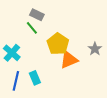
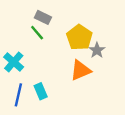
yellow pentagon: (58, 44) -> (79, 37), moved
gray star: (95, 49) -> (97, 50), moved

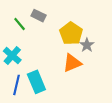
green line: (37, 33) -> (20, 24), moved
cyan rectangle: (41, 91) -> (36, 82), size x1.5

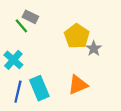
gray rectangle: (38, 16) -> (30, 17), moved
orange triangle: (72, 63) -> (78, 85), moved

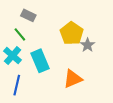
green line: (21, 26) -> (20, 34), moved
cyan rectangle: (39, 88) -> (40, 61), moved

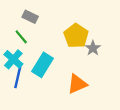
cyan rectangle: (40, 61) -> (42, 65), turned 55
blue line: (17, 85) -> (18, 77), moved

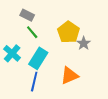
green line: (21, 37) -> (32, 32), moved
blue line: (18, 77) -> (34, 82), moved

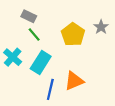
gray star: (84, 43) -> (101, 27), moved
blue line: (34, 82) -> (50, 89), moved

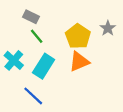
orange triangle: (74, 81) -> (79, 62), moved
blue line: (50, 89) -> (33, 96), moved, turned -60

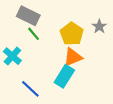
gray rectangle: (31, 17) -> (28, 16), size x1.5
cyan rectangle: (44, 66) -> (64, 76), moved

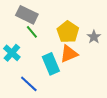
gray star: (99, 26) -> (94, 37), moved
cyan rectangle: (64, 76) -> (51, 64), moved, turned -55

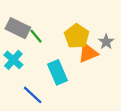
gray rectangle: (27, 15) -> (18, 28), moved
orange triangle: (69, 54) -> (88, 53), moved

